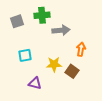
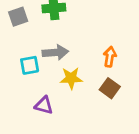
gray arrow: (61, 30) -> (55, 52), moved
brown square: (72, 71) -> (110, 88), moved

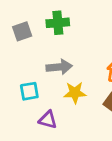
cyan square: (30, 65) -> (29, 91), moved

